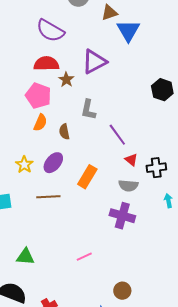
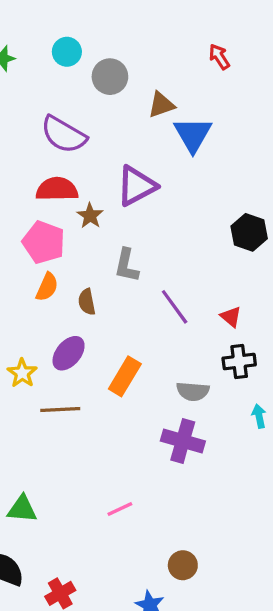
red triangle: (131, 160) -> (231, 317), moved
yellow star: (24, 165) -> (22, 373), moved

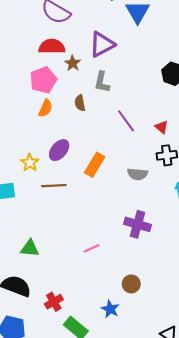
pink pentagon: (44, 242) -> (43, 80), turned 30
gray L-shape: (127, 265) -> (102, 82), moved
brown semicircle: (87, 302) -> (80, 103), moved
purple cross: (183, 441) -> (138, 224), moved

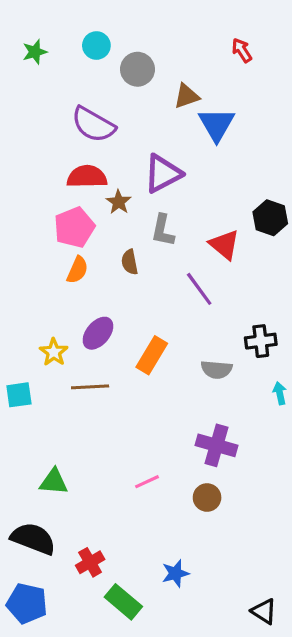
red triangle: (162, 127) -> (224, 245), moved, size x1.5
brown circle: (131, 284) -> (207, 498), moved
blue star: (110, 309) -> (175, 573), turned 30

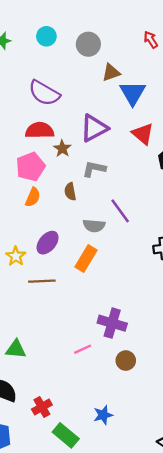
gray circle: (137, 69) -> (88, 44), moved
gray L-shape: (163, 230) -> (94, 169), turned 90
red triangle: (224, 245) -> (143, 134), moved
gray semicircle: (217, 370) -> (94, 226), moved
purple cross: (217, 445) -> (112, 323), moved

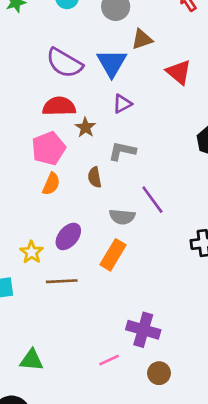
blue triangle: (133, 93) -> (112, 63), moved
purple triangle: (94, 128) -> (122, 104), size x0.6
red triangle: (143, 134) -> (179, 72), moved

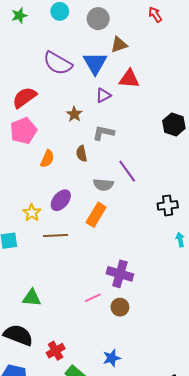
red triangle: (179, 72) -> (129, 79), moved, turned -35
red semicircle: (59, 106) -> (24, 98), moved, turned -35
pink pentagon: (49, 148) -> (23, 131), moved
brown circle: (159, 373) -> (120, 307), moved

